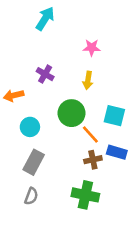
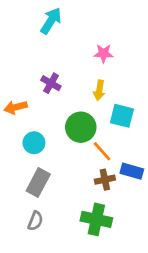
cyan square: (114, 116) -> (122, 116), moved

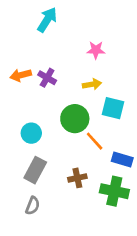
yellow arrow: (99, 90) -> (92, 84), turned -108
orange arrow: (15, 107) -> (21, 75), moved
brown cross: (105, 180) -> (77, 178), moved
green cross: (96, 219) -> (114, 191), moved

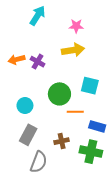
pink star: (96, 50) -> (76, 26), moved
yellow arrow: (92, 84) -> (73, 50), moved, size x1.5
orange line: (95, 141) -> (75, 112), turned -49
gray semicircle: (33, 206) -> (39, 162), moved, size x1.5

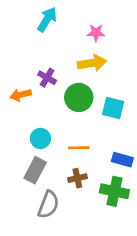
orange arrow: (17, 59) -> (21, 95), moved
green circle: (59, 94) -> (79, 97), moved
cyan circle: (25, 106) -> (40, 138), moved
orange line: (75, 112) -> (79, 148), moved

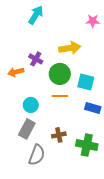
pink star: (96, 33) -> (93, 21), moved
orange line: (79, 148) -> (60, 96), moved
blue rectangle: (122, 160) -> (93, 108), moved

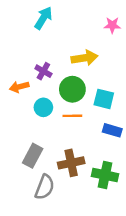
cyan circle: (31, 105) -> (43, 107), moved
brown cross: (59, 135) -> (71, 163), size x1.5

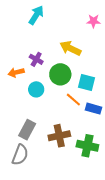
yellow arrow: (84, 58) -> (70, 48), turned -145
orange line: (72, 116) -> (73, 100), moved, turned 42
gray semicircle: (45, 187) -> (20, 155), moved

